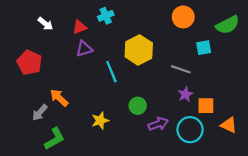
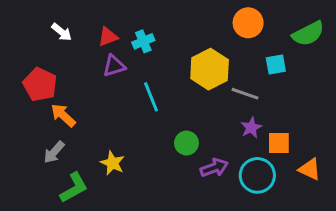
cyan cross: (106, 16) -> (143, 41), moved
yellow hexagon: (139, 50) -> (210, 69), moved
orange arrow: (59, 98) -> (63, 115), moved
yellow star: (100, 121) -> (112, 163), moved, turned -30

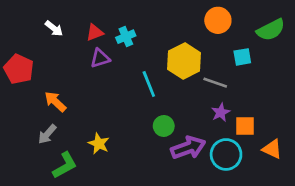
red pentagon: (40, 84) -> (19, 69), moved
cyan line: (151, 97) -> (149, 84), moved
purple arrow: (214, 168) -> (188, 148), size x1.4

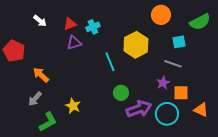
gray line: (215, 83) -> (173, 64), moved

